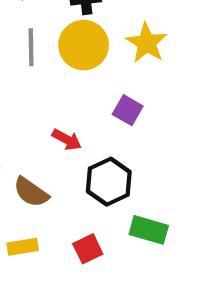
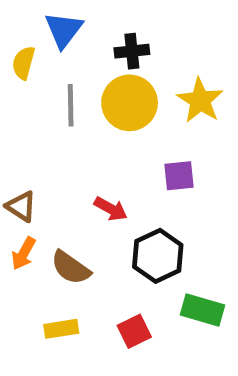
purple square: (128, 110) -> (179, 176), turned -36

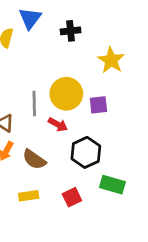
yellow circle: (130, 103) -> (66, 94), moved
gray line: (71, 105) -> (34, 104), moved

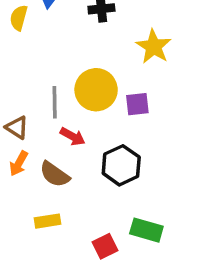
red arrow: (58, 124) -> (73, 137), moved
green rectangle: (112, 185) -> (146, 230), moved
red square: (72, 197) -> (105, 246), moved

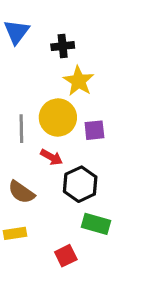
yellow star: (154, 47) -> (79, 81), moved
red arrow: (73, 137) -> (52, 157), moved
green rectangle: (146, 230) -> (96, 224), moved

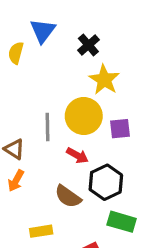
black cross: (63, 46) -> (88, 45), turned -35
brown semicircle: (21, 192) -> (68, 196), moved

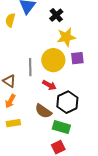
yellow star: (104, 80) -> (66, 37), turned 30
purple square: (120, 129) -> (77, 58), moved
green rectangle: (122, 222) -> (61, 127), moved
yellow rectangle: (41, 231) -> (13, 123), moved

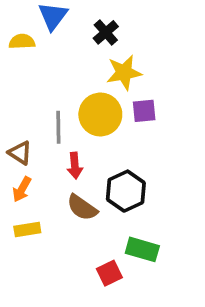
yellow semicircle: (10, 20) -> (22, 42), turned 72
red arrow: (49, 85) -> (75, 166), moved, turned 56
green rectangle: (61, 127) -> (142, 249), moved

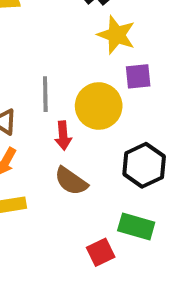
yellow star: (124, 73) -> (116, 35), turned 30
yellow circle: (100, 115) -> (99, 106), moved
black hexagon: (126, 191) -> (144, 165), moved

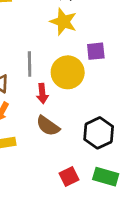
yellow star: (116, 35) -> (63, 22), moved
black hexagon: (144, 165) -> (99, 133), moved
green rectangle: (136, 227) -> (106, 177), moved

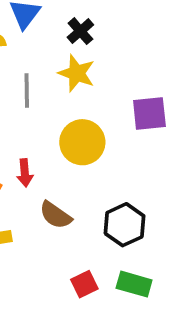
purple square: (96, 51) -> (149, 113), moved, size x1.4
gray line: (30, 64) -> (27, 90), moved
red arrow: (42, 93) -> (25, 173), moved

